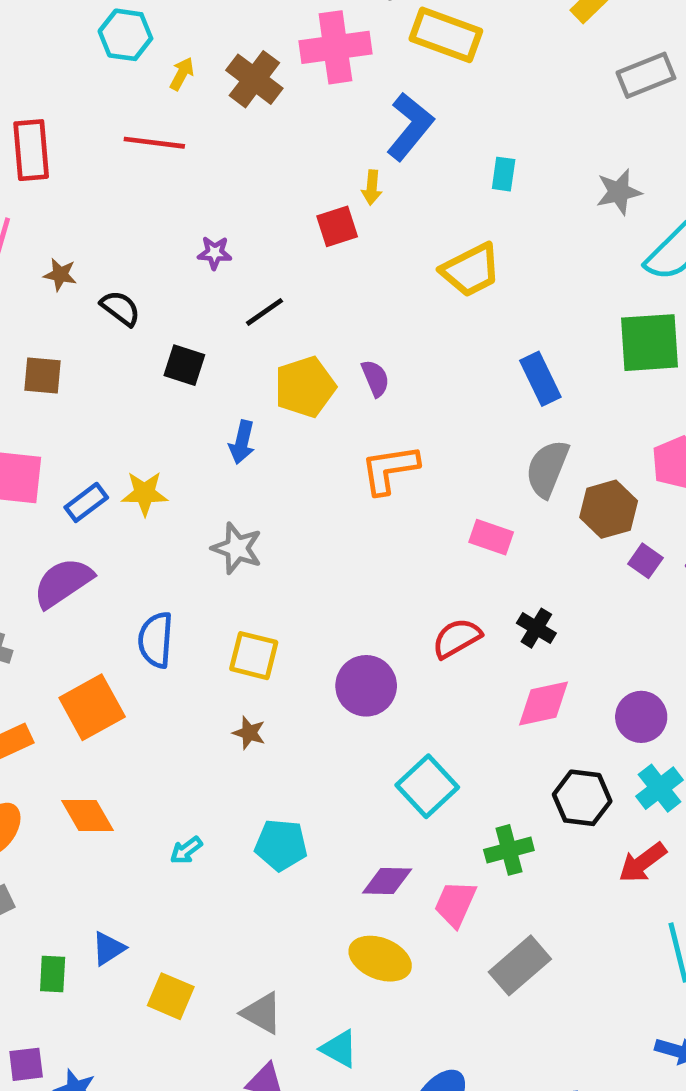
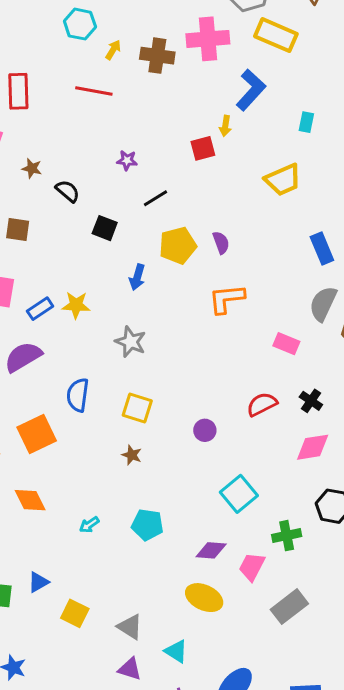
brown cross: (254, 79) -> (157, 56), turned -32
purple circle: (366, 686) -> (205, 430), size x0.6

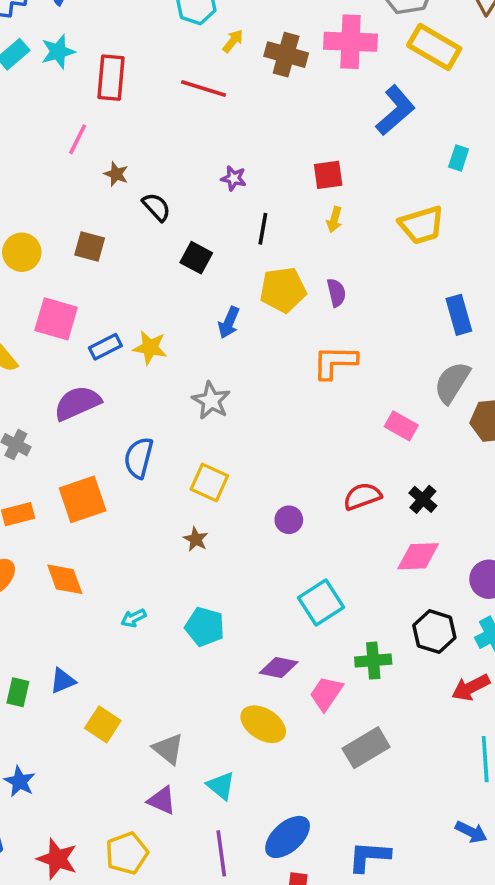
yellow arrow: (225, 126) -> (334, 220), moved
black line: (156, 198) -> (263, 229), turned -55

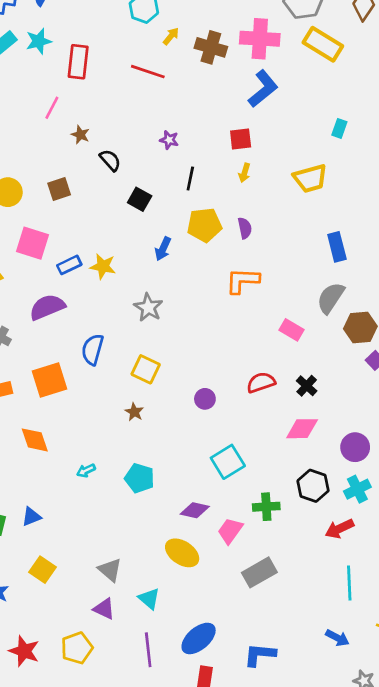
blue L-shape: (395, 110) -> (263, 89), moved
brown square: (90, 247) -> (59, 189), turned -35
yellow square: (103, 724) -> (43, 570), moved

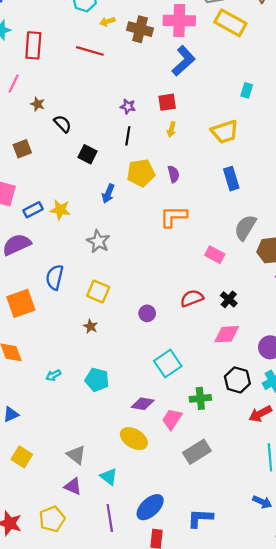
yellow arrow: (171, 36) -> (107, 22), turned -144
purple star: (169, 140) -> (128, 106), moved
blue rectangle: (337, 247) -> (231, 179), moved

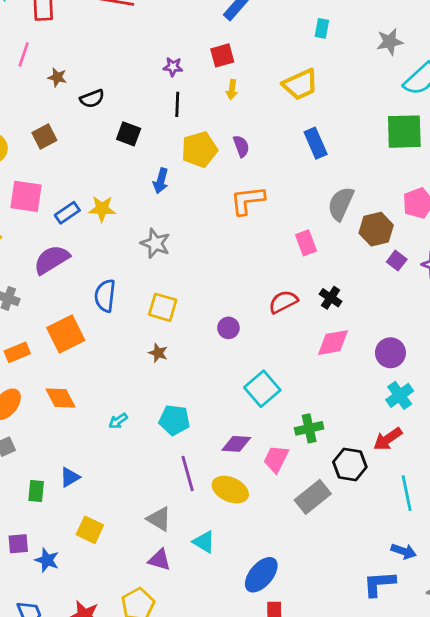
black semicircle: (63, 124) -> (92, 99), turned 120
pink rectangle: (215, 255) -> (306, 243), turned 48
black hexagon: (237, 380) -> (350, 465), moved
purple line: (110, 518) -> (188, 473), moved
blue L-shape: (200, 518) -> (379, 584), moved

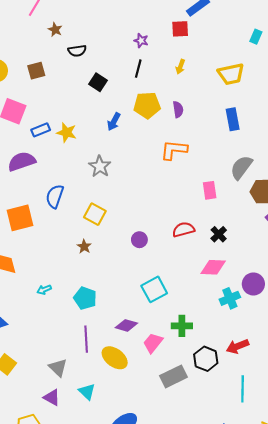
red square: (222, 55) -> (180, 29), moved
cyan cross: (400, 395) -> (230, 298), moved

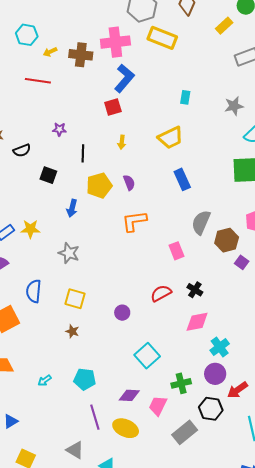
purple star: (141, 41) -> (59, 129), moved
purple circle: (253, 284) -> (215, 374), moved

